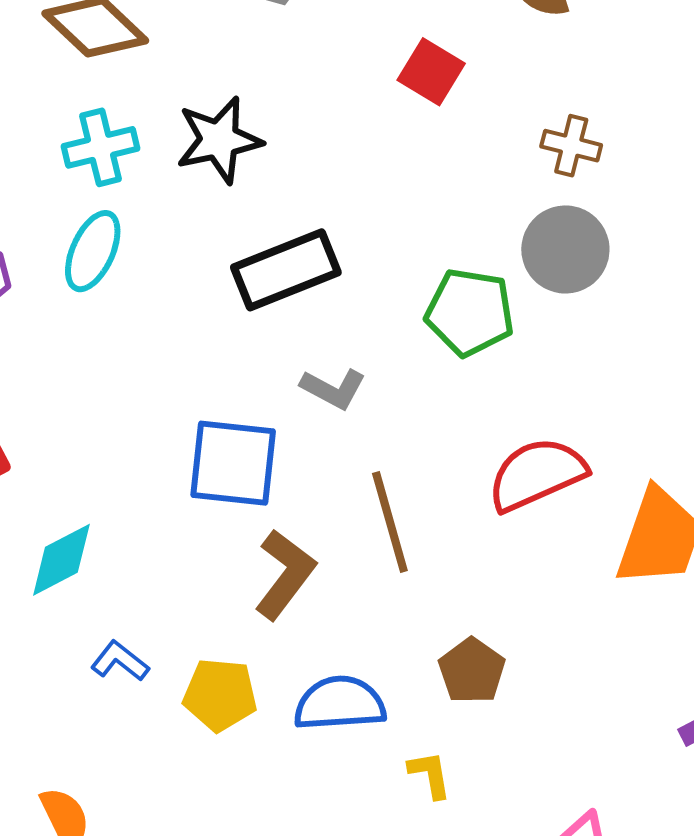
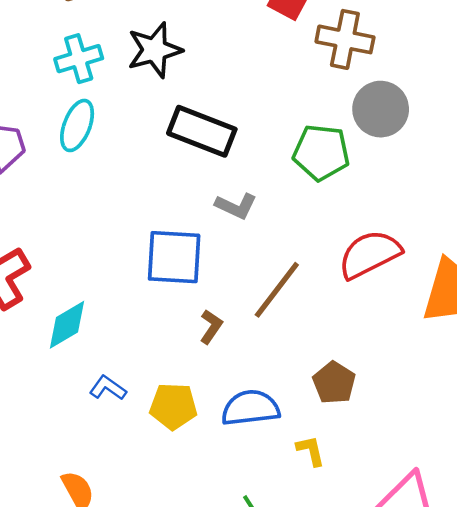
brown cross: (571, 146) -> (345, 39), moved, size x1.5
black rectangle: (286, 270) -> (202, 131), turned 46
brown line: (390, 522) -> (277, 290), turned 56
brown L-shape: (285, 574) -> (211, 327), size x0.6

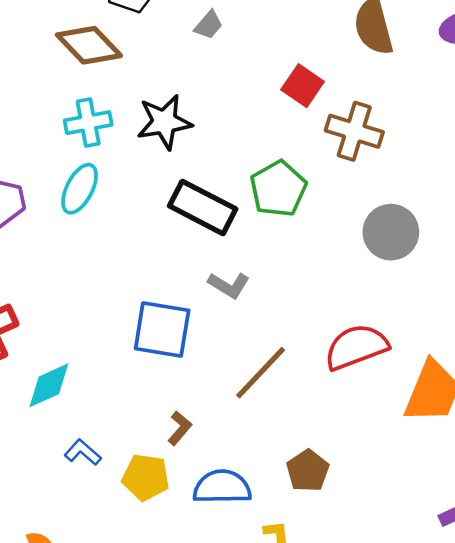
gray circle: (381, 109) -> (391, 232), moved
green pentagon: (321, 152) -> (278, 189), moved, turned 30
brown L-shape: (211, 327) -> (180, 428), moved

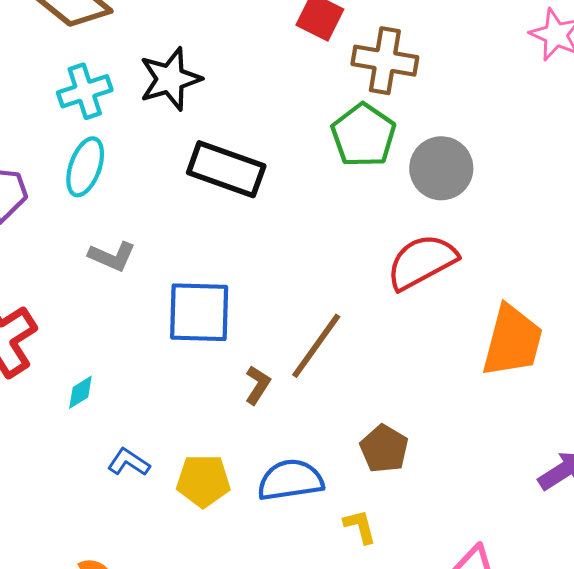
green pentagon: (278, 189) -> (363, 135), moved
gray L-shape: (229, 285) -> (112, 256), moved
red semicircle: (356, 347) -> (422, 262), moved
cyan diamond: (49, 385) -> (80, 392), size x0.6
brown L-shape: (180, 428) -> (258, 385), moved

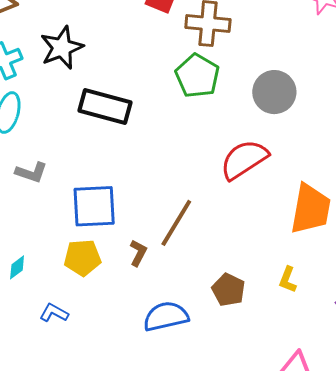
gray circle: (441, 168) -> (274, 92), moved
yellow pentagon: (203, 481) -> (82, 258), moved
yellow L-shape: (360, 526) -> (288, 280), moved, turned -140

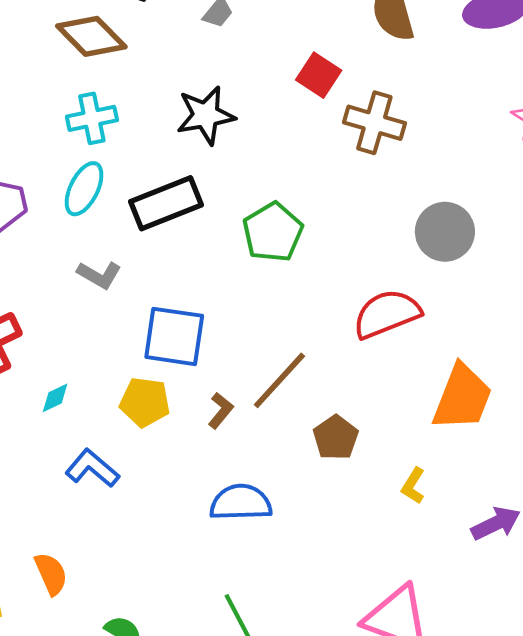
black star: (62, 48) -> (206, 115), moved
green pentagon: (197, 76) -> (273, 232), moved
black rectangle: (105, 107) -> (166, 203), moved, turned -48
brown pentagon: (228, 290) -> (336, 438), moved
blue L-shape: (54, 313) -> (92, 468), size x1.4

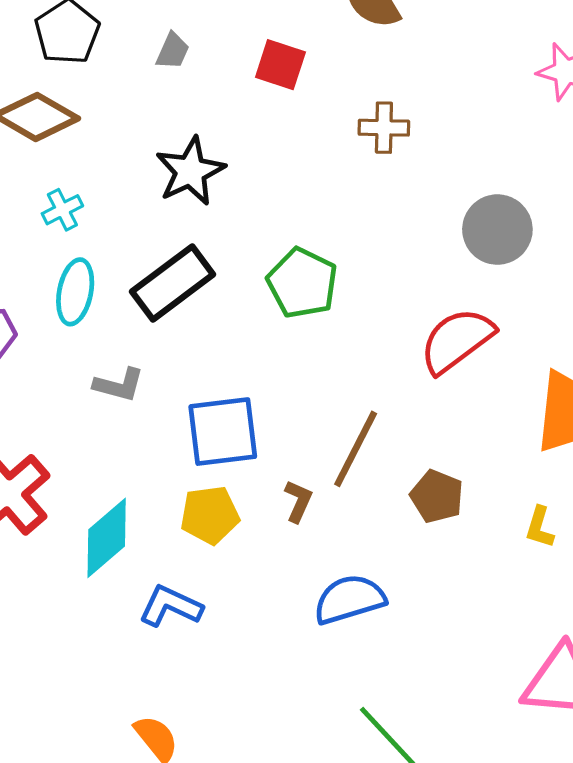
red square: (319, 75) -> (280, 65), moved
cyan cross: (92, 118) -> (62, 210), size x0.7
brown cross: (374, 123) -> (384, 128), size x0.7
cyan diamond: (55, 398) -> (107, 538), size x2.0

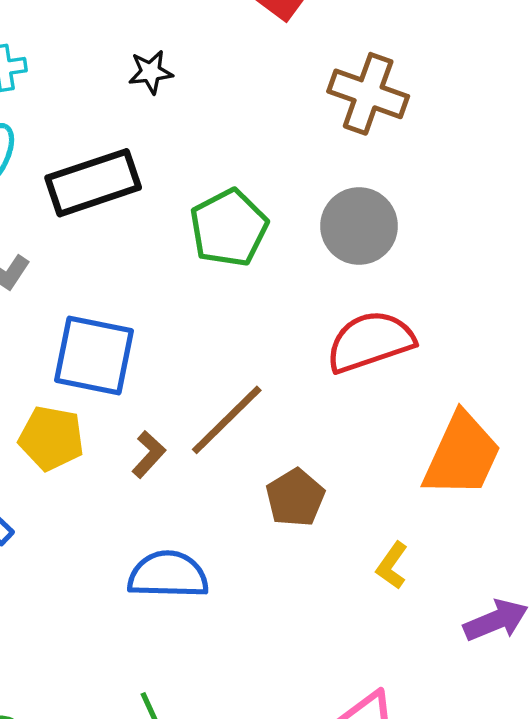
brown cross: (384, 128) -> (368, 94), size x1.4
black star: (190, 171) -> (151, 72), size x0.6
gray circle: (497, 230) -> (359, 226), moved

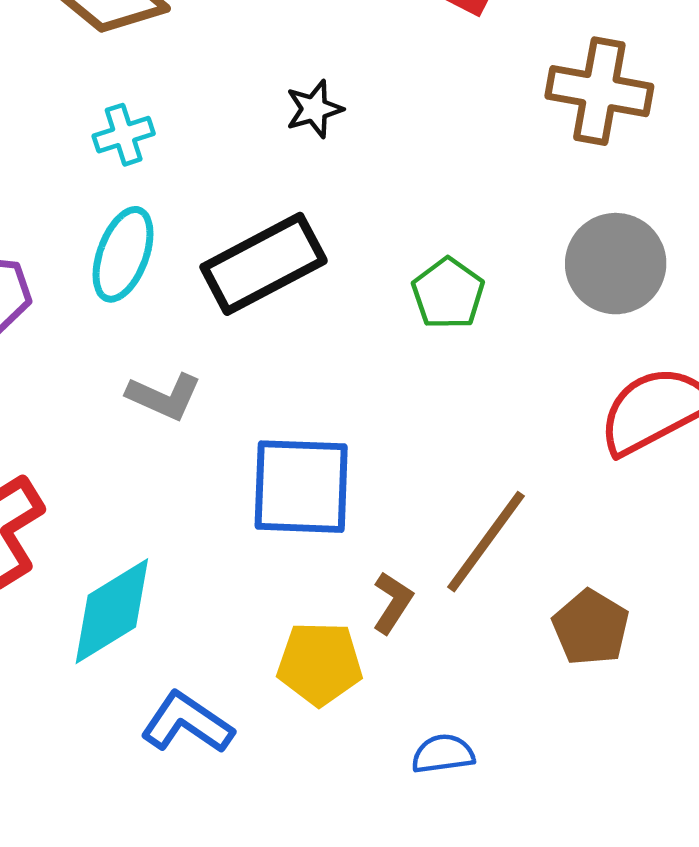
green pentagon: (229, 228) -> (448, 294), size x0.7
yellow pentagon: (51, 438) -> (320, 664), moved
blue semicircle: (168, 575) -> (443, 754), size x0.6

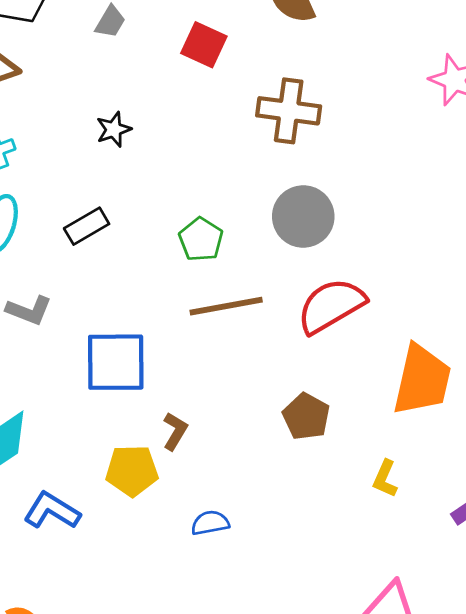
black rectangle: (264, 264) -> (87, 226), size x0.6
brown line: (486, 542) -> (226, 306), moved, turned 46
brown pentagon: (591, 628) -> (306, 417), moved

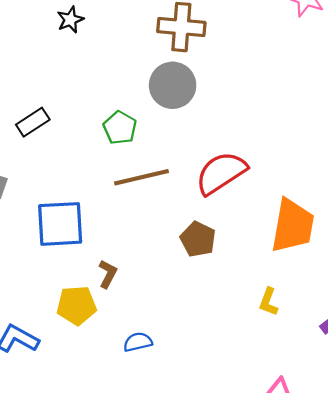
black star: (114, 129) -> (70, 20), moved
gray circle: (303, 216) -> (173, 85), moved
brown pentagon: (306, 417) -> (198, 239), moved

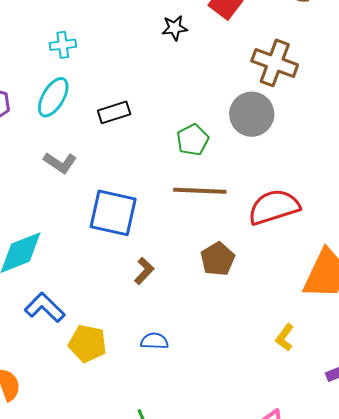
brown pentagon: (198, 239) -> (218, 259), moved
yellow pentagon: (77, 305) -> (88, 344), moved

